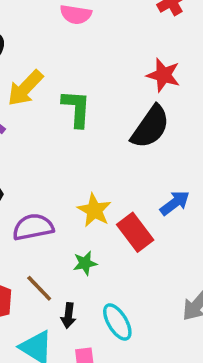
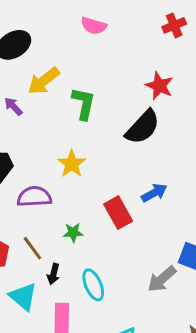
yellow star: (94, 210) -> (72, 164), moved

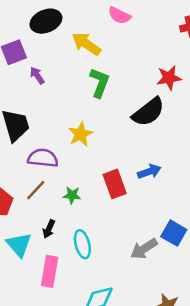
yellow arrow: (44, 81) -> (86, 44), moved, turned 64
red star: (159, 86) -> (169, 78), turned 30
brown line: (32, 248) -> (36, 190), moved, turned 70

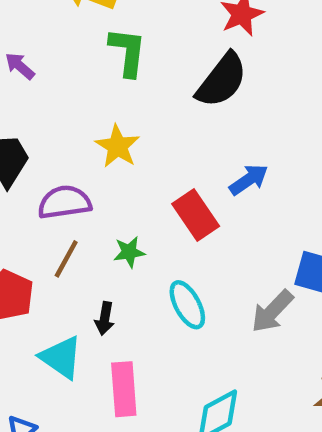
cyan ellipse: (82, 244) -> (187, 305), moved

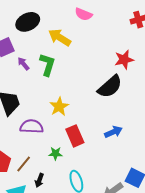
green L-shape: (128, 52) -> (47, 65), moved
red rectangle: (196, 215) -> (75, 136), moved
brown line: (66, 259) -> (24, 164), moved

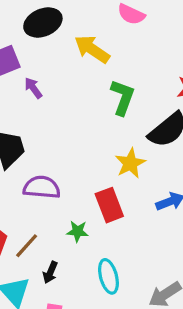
green L-shape: (47, 65) -> (123, 97), moved
yellow star: (59, 107) -> (130, 163), moved

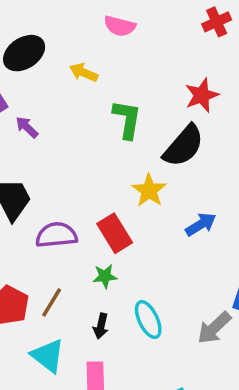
yellow arrow: (92, 49) -> (84, 72), size x0.7
red rectangle: (109, 205) -> (115, 233), moved
black arrow: (50, 272) -> (101, 326), moved

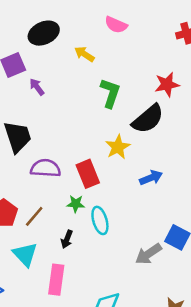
cyan ellipse: (148, 320) -> (100, 220), moved

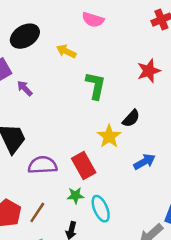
black semicircle: (148, 119) -> (131, 118), moved, size x0.6

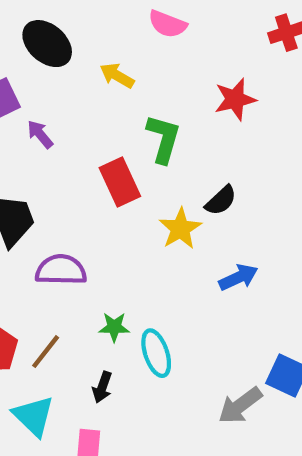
black ellipse: (25, 36) -> (47, 44), turned 68
red star: (149, 71) -> (235, 99), moved
red rectangle: (84, 165) -> (120, 182), moved

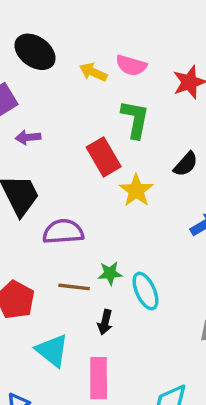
pink semicircle: (168, 24) -> (131, 65), moved
purple arrow: (40, 134) -> (28, 137), moved, turned -50
yellow star: (180, 229) -> (136, 190), moved
brown line: (46, 352) -> (74, 287), moved, turned 64

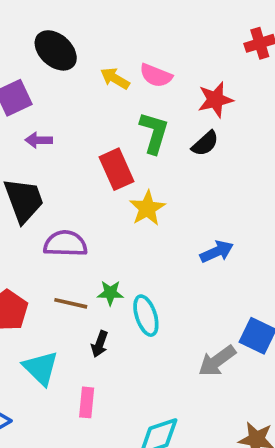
black semicircle: (186, 164) -> (205, 143), moved
pink rectangle: (99, 378) -> (87, 402), size x0.7

